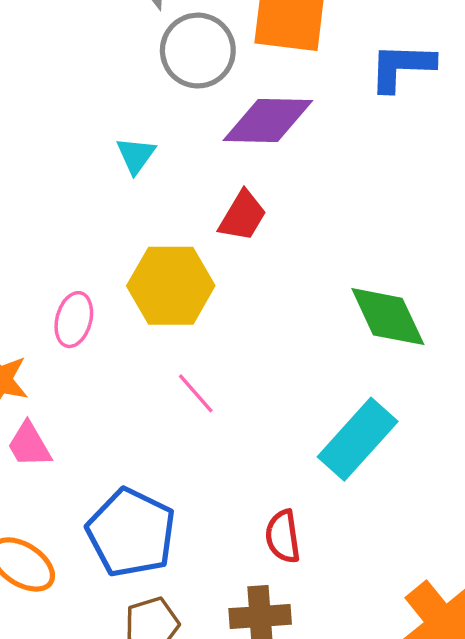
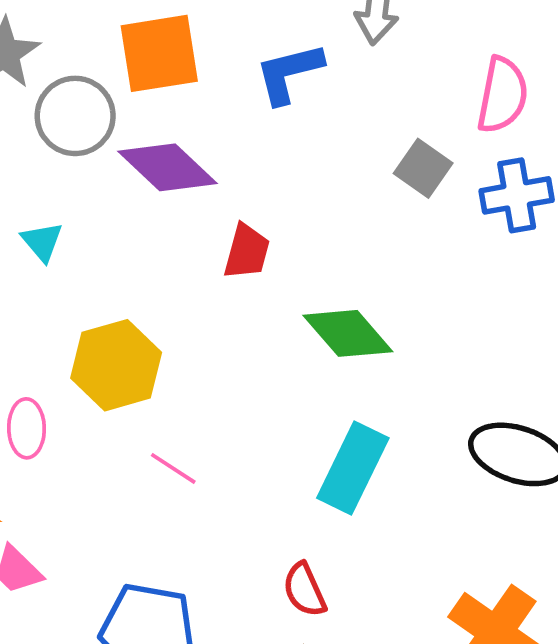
purple diamond: (268, 121) -> (168, 167), turned 58
red trapezoid: (242, 216) -> (247, 252), moved

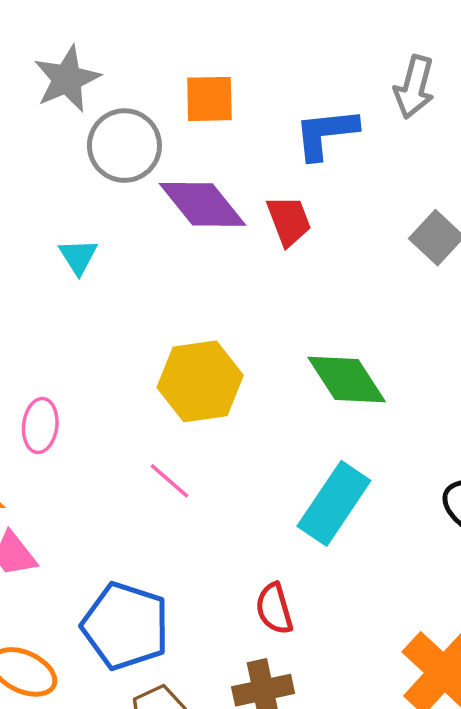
orange square: (159, 53) -> (209, 99), size x0.7
red trapezoid: (247, 252) -> (289, 221), moved, turned -44
yellow hexagon: (116, 365) -> (200, 381), moved

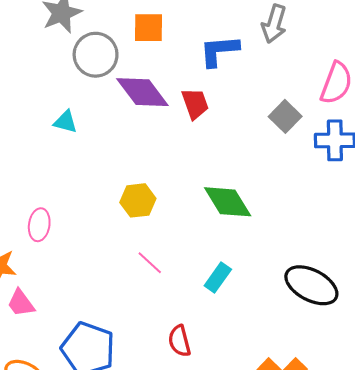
cyan triangle: (78, 256) -> (65, 122), turned -45
yellow hexagon: (200, 381) -> (138, 200), size x0.7
pink line: (170, 481) -> (150, 263), moved
cyan rectangle: (334, 503) -> (218, 277), size x0.6

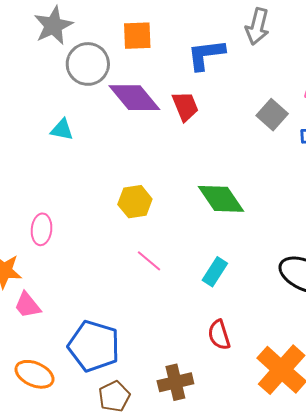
red semicircle: (179, 341) -> (219, 335), moved

